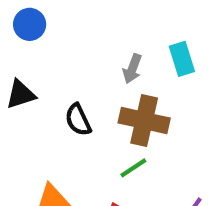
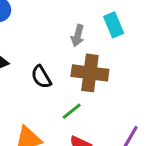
green line: (133, 168) -> (72, 111), moved

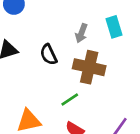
black semicircle: (41, 77) -> (49, 55), moved

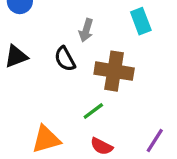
gray arrow: (81, 33) -> (86, 30), moved

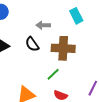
gray arrow: (86, 30) -> (43, 25), turned 80

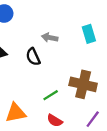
brown cross: (63, 48) -> (83, 84), moved

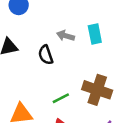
cyan rectangle: (89, 34) -> (95, 34), moved

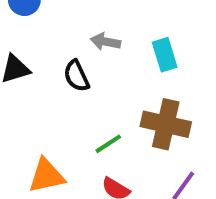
cyan rectangle: (95, 34) -> (165, 55), moved

